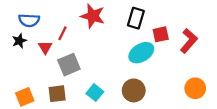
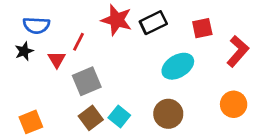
black rectangle: (136, 18) -> (153, 23), moved, turned 48
red square: (161, 34) -> (202, 28), moved
orange circle: (195, 88) -> (234, 104), moved
brown square: (57, 94) -> (91, 118), moved, turned -30

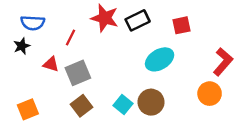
red L-shape: (238, 51) -> (223, 62), moved
red triangle: (57, 59) -> (51, 64), moved, turned -42
cyan square: (119, 117) -> (123, 105), moved

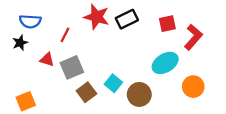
cyan ellipse: (160, 59) -> (165, 63), moved
red L-shape: (223, 62) -> (193, 37), moved
cyan square: (123, 105) -> (113, 83), moved
brown square: (81, 106) -> (86, 92), moved

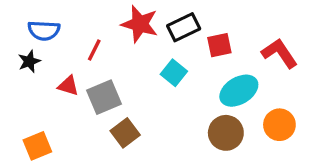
red square: (167, 24) -> (219, 45), moved
red L-shape: (193, 37) -> (279, 53), turned -75
cyan square: (113, 83) -> (174, 73), moved
brown circle: (139, 94) -> (226, 133), moved

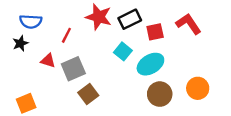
red L-shape: (279, 53) -> (188, 24), moved
cyan ellipse: (239, 91) -> (150, 64), moved

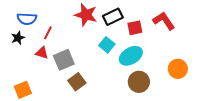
red line: (66, 35) -> (48, 33), moved
orange circle: (198, 88) -> (178, 69), moved

